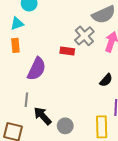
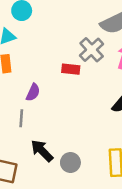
purple semicircle: (37, 69) -> (33, 92), size x0.6
gray line: (26, 100) -> (21, 118), moved

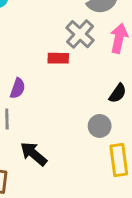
gray circle: (70, 163) -> (100, 126), moved

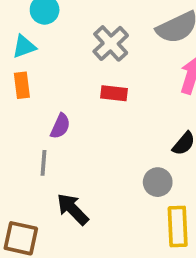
gray cross: (80, 34) -> (111, 43), moved

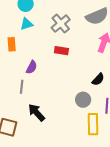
cyan triangle: (24, 47) -> (27, 24), moved

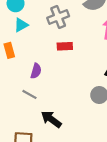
gray cross: (61, 24) -> (58, 17), turned 30
gray line: (22, 87) -> (29, 94), turned -56

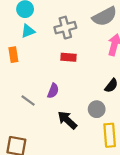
purple semicircle: (36, 71) -> (53, 91), moved
black arrow: (51, 119) -> (67, 120), moved

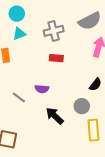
purple semicircle: (53, 91) -> (42, 89), turned 72

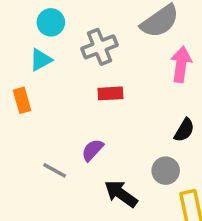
cyan circle: (17, 14) -> (51, 22), moved
purple semicircle: (42, 89) -> (93, 150), turned 136

